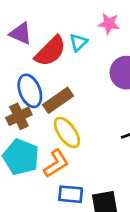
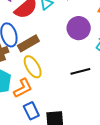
blue rectangle: (71, 194) -> (31, 111), turned 54

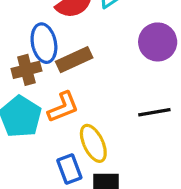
yellow ellipse: (33, 67) -> (93, 143), moved
orange L-shape: (23, 88) -> (63, 107), moved

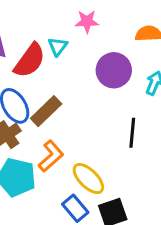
black line: (154, 112) -> (132, 133), turned -56

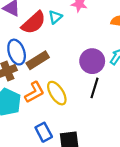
purple circle: (114, 70) -> (92, 61), moved
yellow ellipse: (88, 179) -> (57, 93), moved

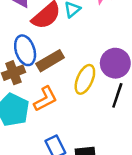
yellow ellipse: (57, 93) -> (85, 79), moved, turned 55

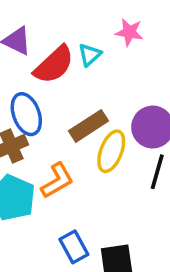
brown rectangle: (50, 61) -> (88, 126), moved

